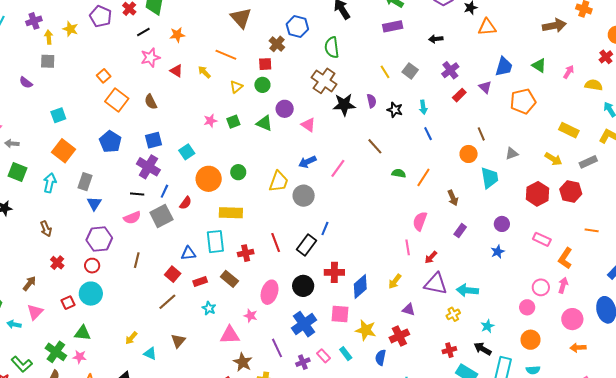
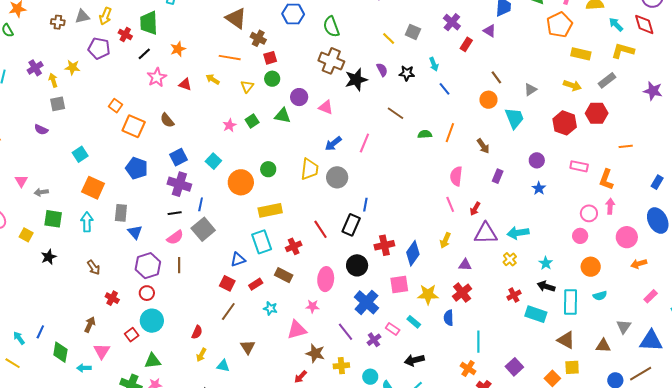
brown cross: (277, 44) -> (258, 38), moved
orange pentagon: (523, 101) -> (559, 25), moved
red semicircle: (186, 203) -> (197, 332), moved
brown line: (137, 260) -> (179, 265), moved

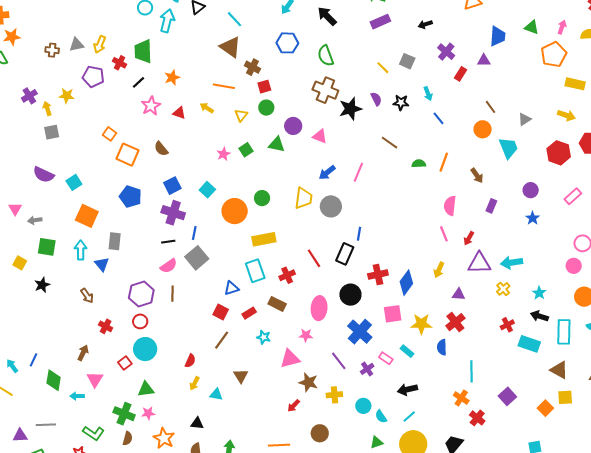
purple triangle: (490, 31) -> (484, 60), turned -32
purple semicircle: (41, 130) -> (44, 175), moved, size x1.5
pink rectangle: (579, 166) -> (573, 196), turned -54
blue triangle: (135, 232) -> (102, 264), moved

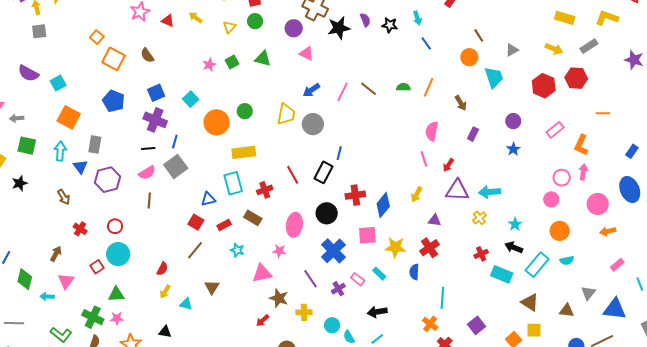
purple circle: (293, 126) -> (294, 28), moved
brown line: (389, 143) -> (368, 89), moved
purple hexagon: (141, 294) -> (108, 180), moved
cyan rectangle: (564, 332) -> (537, 265), turned 35

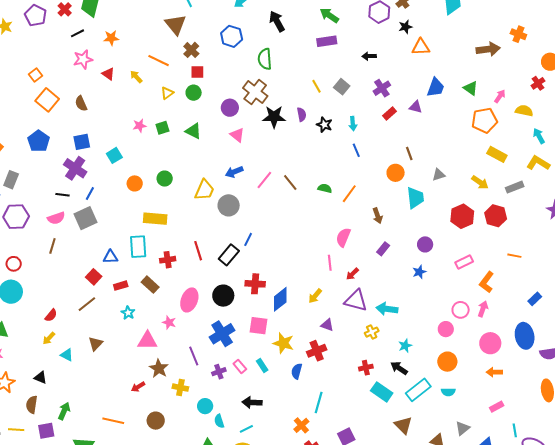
orange circle: (217, 122) -> (135, 183), size x0.6

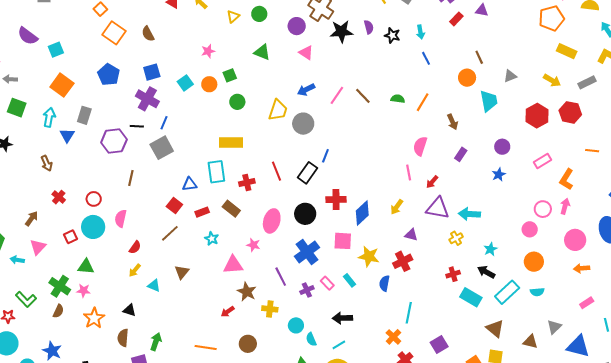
green square: (162, 128) -> (230, 75), moved
orange circle: (135, 183) -> (209, 84), moved
purple hexagon: (16, 217) -> (114, 141), moved
pink semicircle: (56, 218) -> (121, 219), moved, turned 126

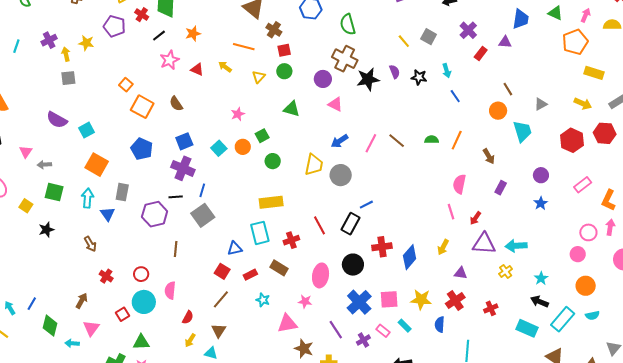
blue line: (325, 156) -> (366, 205), turned 48
pink square: (343, 241) -> (389, 299), moved
brown triangle: (182, 272) -> (219, 331), moved
red cross: (453, 274) -> (491, 308), moved

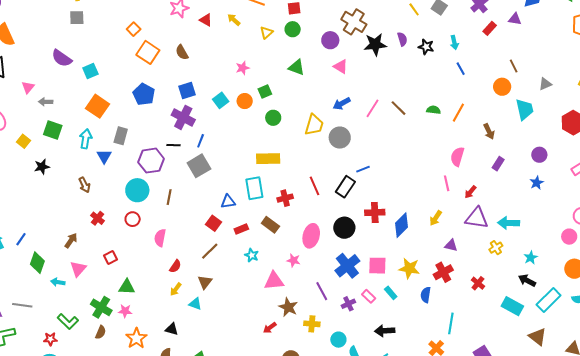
cyan circle: (144, 302) -> (137, 190), moved
red cross: (491, 308) -> (478, 283), turned -32

